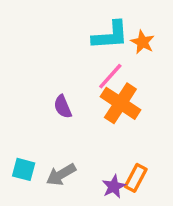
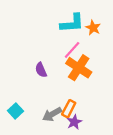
cyan square: (24, 169) -> (15, 111), turned 32
gray arrow: (61, 175) -> (52, 114), moved
orange rectangle: (136, 178) -> (69, 109), moved

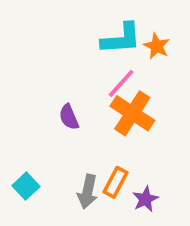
gray arrow: (52, 114) -> (88, 192), turned -48
purple star: (74, 122) -> (145, 199), moved

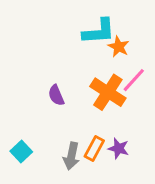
orange star: (157, 46) -> (119, 47), moved
pink line: (121, 83) -> (134, 80), moved
purple star: (145, 199) -> (119, 148), moved, turned -30

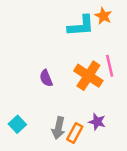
orange star: (119, 47) -> (103, 16), moved
pink line: (134, 80) -> (110, 66), turned -55
orange rectangle: (94, 148) -> (75, 133), moved

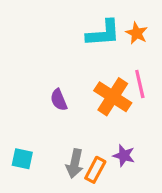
orange star: (103, 16) -> (137, 33), moved
cyan square: (17, 124) -> (22, 159), turned -35

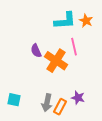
pink line: (140, 84) -> (74, 47), moved
orange cross: (113, 97) -> (56, 61), moved
purple semicircle: (59, 100) -> (36, 51), moved

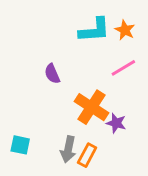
pink line: (74, 47) -> (123, 68), moved, turned 72
orange cross: (56, 61) -> (91, 107), moved
purple star: (78, 98) -> (116, 123), moved

